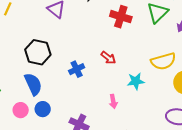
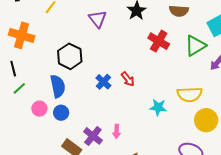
red arrow: (108, 58) -> (128, 79), moved
blue cross: (77, 69) -> (103, 82), turned -35
pink arrow: (113, 101) -> (117, 131), moved

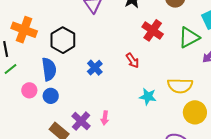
orange cross: (22, 35) -> (24, 30), moved
red arrow: (128, 79) -> (132, 61), moved

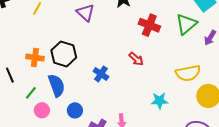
orange cross: (24, 30) -> (35, 58), moved, size x0.7
green line: (11, 69) -> (31, 93), moved
blue circle: (51, 96) -> (75, 110), moved
cyan star: (148, 97) -> (160, 101), moved

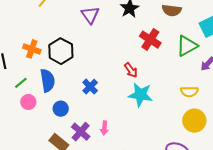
yellow semicircle: (188, 73) -> (189, 92), moved, size x0.7
blue cross: (101, 74) -> (90, 87), moved
cyan star: (160, 101) -> (140, 95), moved, size x1.4

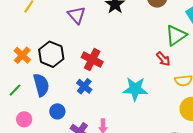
red cross: (150, 40) -> (92, 60), moved
orange cross: (32, 49) -> (22, 55), turned 30
red arrow: (131, 70) -> (163, 59), moved
pink circle: (28, 102) -> (24, 119), moved

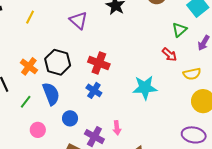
green triangle: (176, 35) -> (180, 30), size x0.7

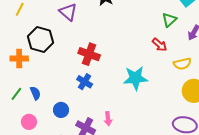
black hexagon: (58, 62) -> (41, 39), moved
orange cross: (29, 66) -> (19, 59), turned -36
blue semicircle: (51, 94) -> (35, 93), moved, size x0.6

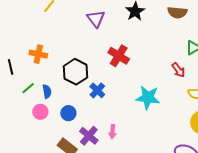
black hexagon: (41, 39) -> (75, 72), moved
red cross: (89, 54) -> (119, 56), moved
pink circle: (29, 122) -> (40, 112), moved

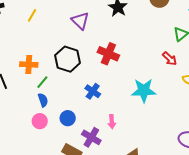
black hexagon: (75, 72) -> (68, 59), moved
green line: (28, 88) -> (42, 82), moved
pink arrow: (113, 132) -> (112, 122), moved

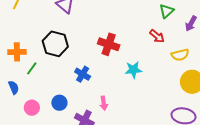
red cross: (108, 54) -> (109, 44), moved
cyan star: (144, 91) -> (133, 70), size x0.7
blue semicircle: (43, 100) -> (14, 87), moved

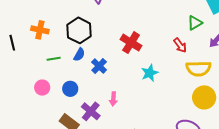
yellow semicircle: (180, 55) -> (198, 69), size x1.4
green line: (32, 68) -> (54, 59), moved, turned 32
cyan star: (133, 70) -> (150, 73), turned -30
blue semicircle: (14, 87) -> (79, 55), moved, turned 40

